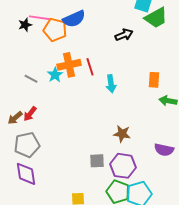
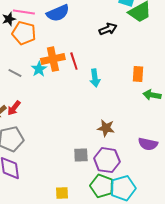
orange pentagon: (55, 30) -> (24, 33), moved

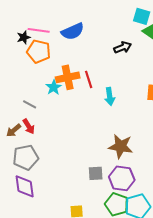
gray line: (15, 73) -> (30, 104), moved
red arrow: (14, 108) -> (29, 126), turned -70
brown star: (106, 128) -> (121, 146), size x1.4

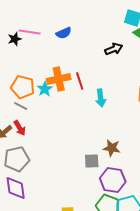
blue semicircle: (73, 31) -> (64, 33), size x0.7
orange pentagon: (39, 51) -> (23, 87), moved
brown star: (121, 146) -> (112, 148), size x0.7
gray square: (96, 173) -> (92, 161), moved

